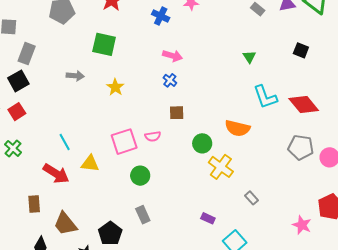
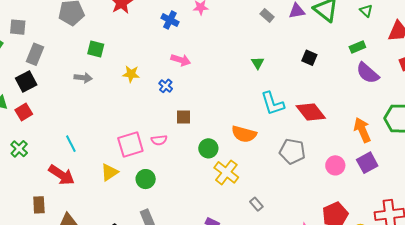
green square: (104, 44) -> (96, 49), moved, size x0.7
blue cross: (170, 80) -> (166, 86), moved
yellow star: (115, 87) -> (131, 74), moved, turned -30
gray pentagon: (301, 147) -> (292, 151), moved
yellow triangle: (90, 164) -> (110, 172), moved, turned -42

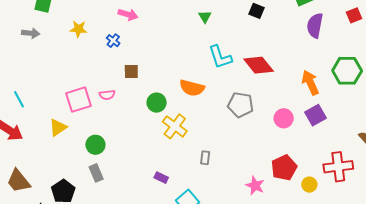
purple semicircle: (368, 73) -> (315, 26), turned 60
green circle: (146, 179) -> (95, 145), moved
gray rectangle: (256, 204) -> (205, 158), turned 48

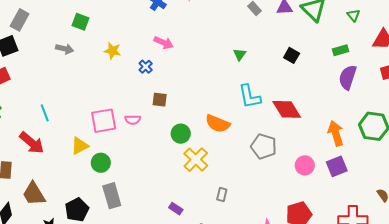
green circle: (95, 145) -> (101, 163), moved
gray rectangle: (96, 173) -> (112, 196), size x1.4

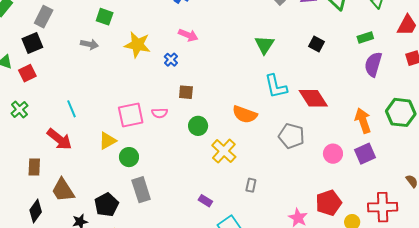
yellow star: (113, 51) -> (137, 45), size x1.5
green triangle: (240, 55) -> (265, 45), size x1.5
green circle: (181, 134) -> (198, 126), moved

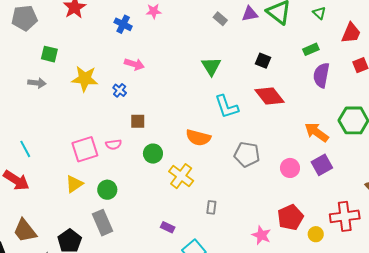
red diamond: (313, 98) -> (270, 96), moved
orange arrow: (363, 121) -> (317, 132), turned -30
yellow triangle: (107, 141) -> (74, 184), moved
green circle: (129, 157) -> (107, 190), moved

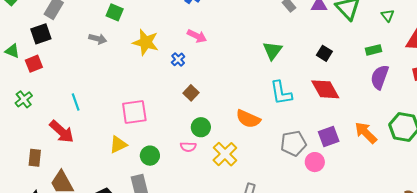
brown square: (138, 121) -> (191, 93), turned 35
pink semicircle: (114, 145) -> (188, 147), moved
gray pentagon: (247, 154) -> (293, 143), turned -30
purple square: (322, 165) -> (329, 136), moved
pink circle: (290, 168) -> (315, 162), moved

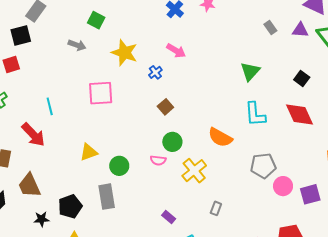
pink square: (134, 112) -> (101, 93), moved
purple square: (329, 136) -> (310, 194), moved

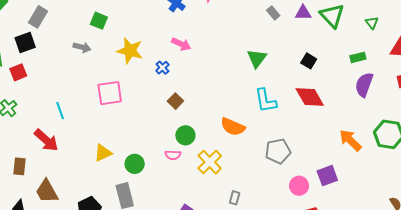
pink circle: (283, 186) -> (299, 186), moved

